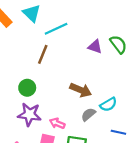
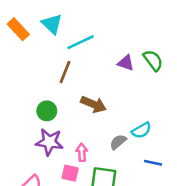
brown arrow: (81, 90) -> (93, 104), moved
pink arrow: (57, 123) -> (82, 152), turned 64

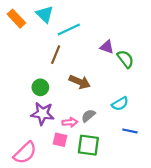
green semicircle: (153, 60) -> (125, 59), moved
gray semicircle: (118, 142) -> (88, 116), moved
pink arrow: (82, 152) -> (70, 122), turned 88

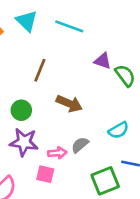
cyan line: (69, 30) -> (69, 26), moved, turned 45
green square: (88, 145) -> (105, 181), moved, turned -30

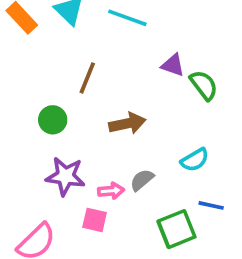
brown arrow: (69, 104) -> (127, 123), turned -35
green circle: (21, 110) -> (53, 120), moved

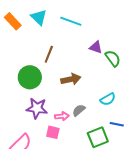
green circle: (53, 120) -> (30, 77), size x1.5

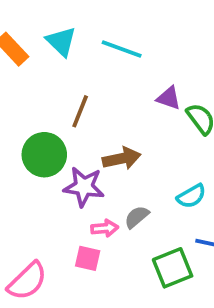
purple star: (37, 108) -> (84, 187), moved

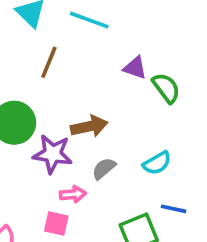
brown line: (80, 111) -> (49, 62), moved
gray semicircle: (137, 217) -> (104, 169), moved

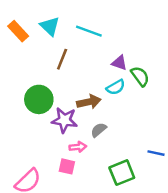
cyan semicircle: (157, 163) -> (116, 87), moved
blue line: (174, 209) -> (156, 153), moved

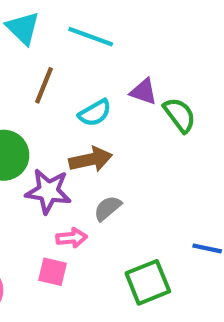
cyan semicircle: (116, 87) -> (95, 113), moved

